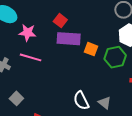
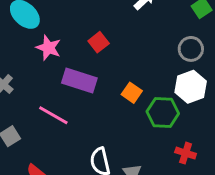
purple rectangle: (69, 39) -> (79, 81), moved
pink line: (31, 57) -> (53, 115), moved

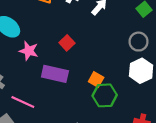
green hexagon: (163, 112) -> (105, 95), moved
pink line: (53, 115) -> (23, 102), moved

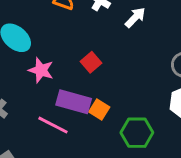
orange square: (96, 79) -> (99, 109), moved
pink line: (23, 102) -> (53, 125), moved

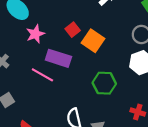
pink star: (41, 70) -> (35, 34), turned 30
orange square: (99, 109) -> (93, 41), moved, size x1.5

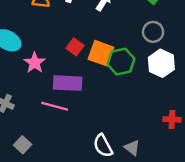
green hexagon: (104, 83) -> (121, 62), moved

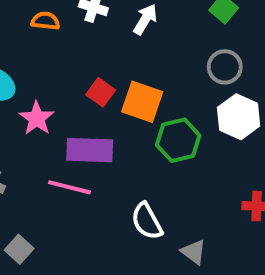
green hexagon: (121, 62) -> (178, 140), moved
white semicircle: (103, 146) -> (147, 221), moved

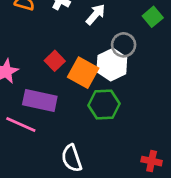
gray circle: (225, 67) -> (124, 45), moved
white hexagon: (239, 117) -> (112, 65), moved

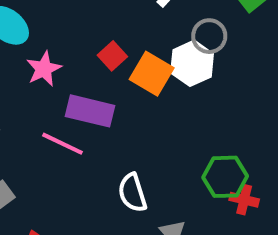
green hexagon: (104, 105) -> (225, 177), moved

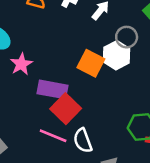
red square: (112, 56) -> (66, 109), moved, size x1.6
pink line: (63, 144) -> (53, 136), moved

